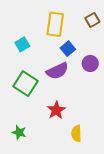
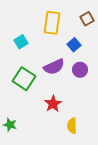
blue square: (68, 49) -> (74, 45), moved
purple circle: (90, 63) -> (80, 70), moved
green star: (19, 132) -> (10, 125), moved

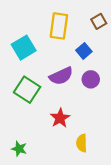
cyan square: (21, 42) -> (24, 48), size x1.5
green star: (10, 125) -> (19, 149), moved

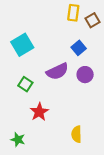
yellow rectangle: (59, 26) -> (73, 13), moved, size x0.7
green square: (27, 90) -> (25, 84), size x0.6
red star: (60, 118) -> (39, 112), moved

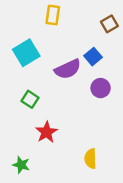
yellow rectangle: (73, 13) -> (53, 15), moved
purple semicircle: (57, 71) -> (68, 69), moved

